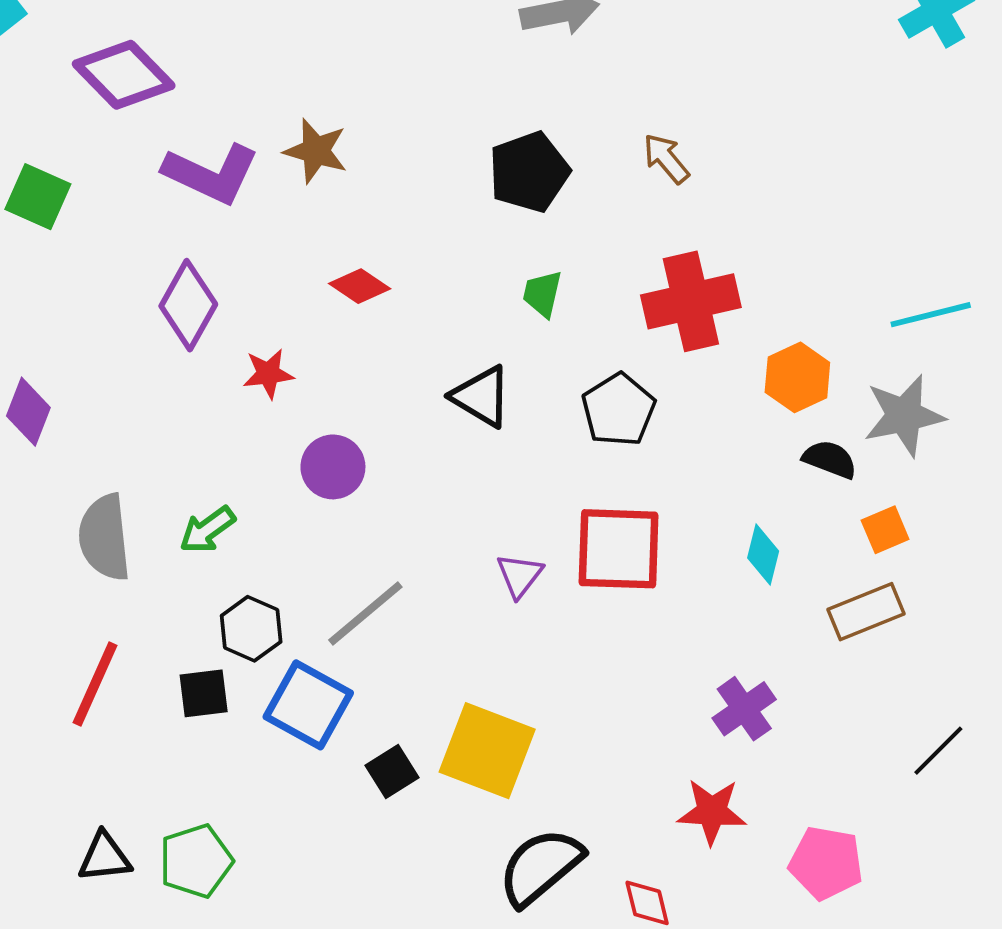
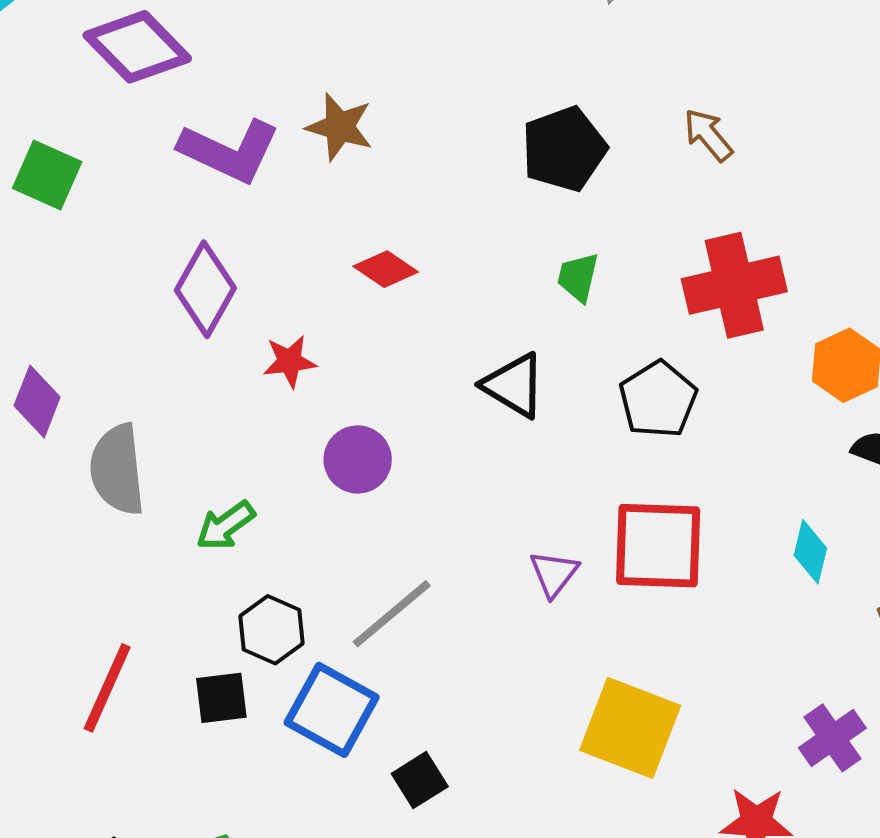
gray semicircle: (105, 537) -> (117, 470), moved
purple cross: (744, 709) -> (832, 738), moved
yellow square: (487, 751) -> (630, 728), moved

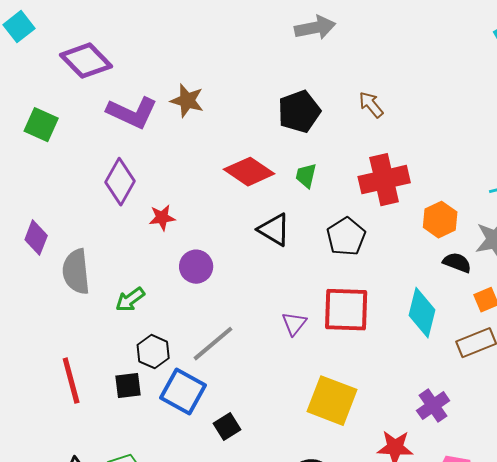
red diamond: (386, 269) -> (249, 172), moved, size x1.6
cyan diamond: (810, 552) -> (422, 313), size x1.6
red line: (107, 688) -> (71, 381), turned -39

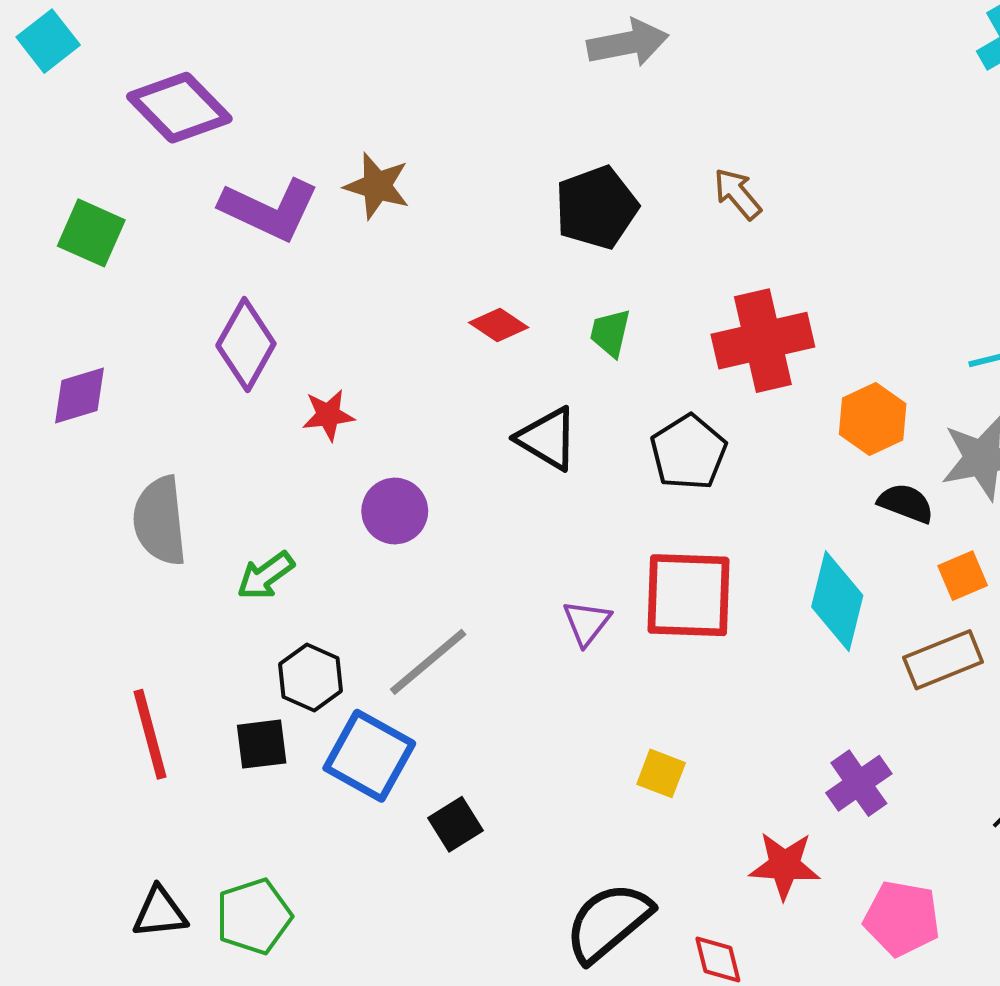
red diamond: (249, 172) -> (499, 325), size x0.6
purple diamond: (36, 238) -> (79, 395), moved, turned 52
yellow square: (332, 401) -> (661, 773), size x0.5

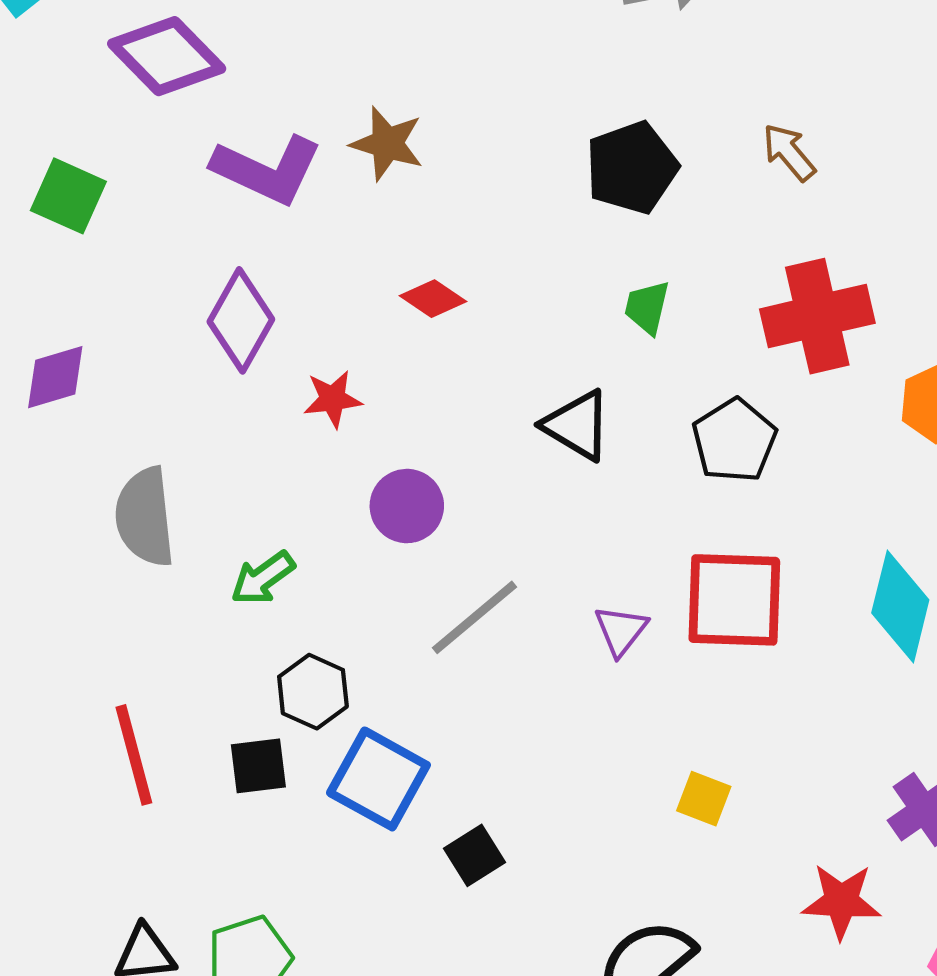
red diamond: (499, 325) -> (433, 299), moved
gray line: (428, 662) -> (475, 617), moved

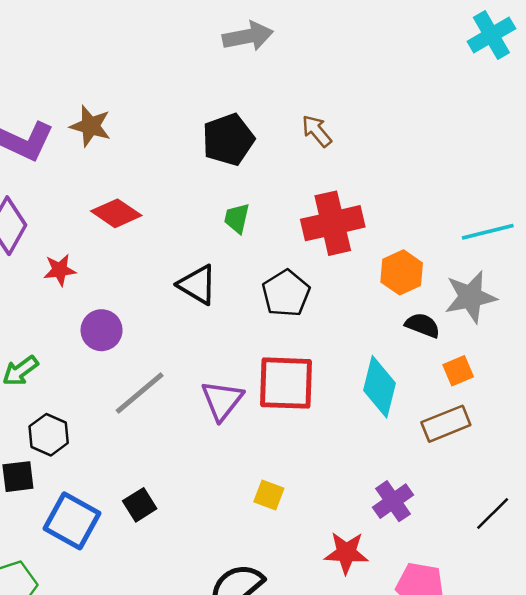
red diamond: (433, 299) -> (116, 213), size x1.4
purple triangle: (621, 630) -> (222, 400), size x1.4
blue square: (378, 779) -> (72, 521), moved
black square: (475, 855) -> (140, 505), moved

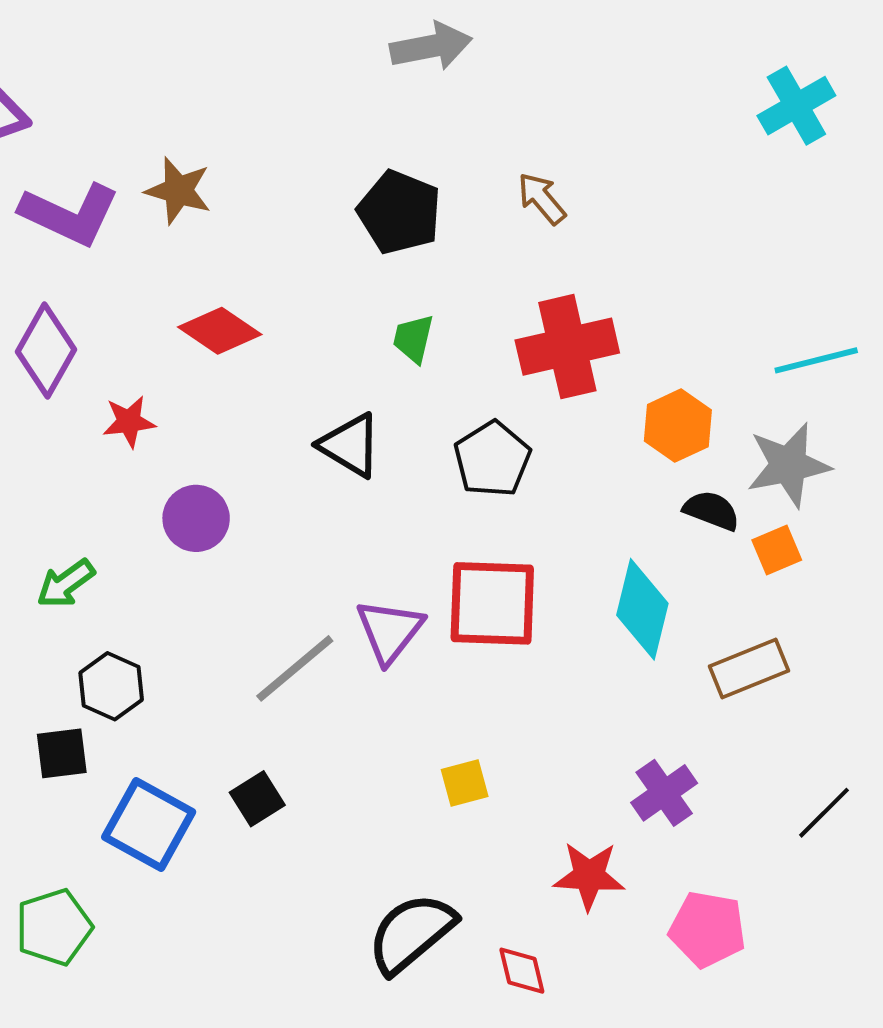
cyan cross: (491, 35) -> (796, 106), moved
black pentagon: (228, 140) -> (399, 212), turned -30
orange square: (458, 371) -> (777, 550), moved
gray line: (140, 393) -> (295, 668), moved
yellow square: (269, 495) -> (465, 783), turned -36

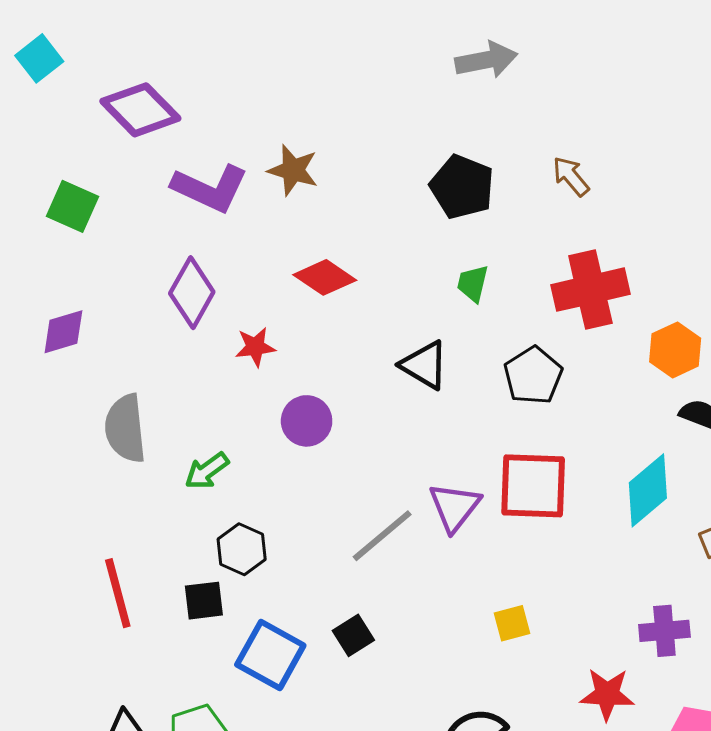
cyan diamond: (642, 609) -> (648, 490), turned 36
purple cross: (664, 793) -> (664, 631), turned 30

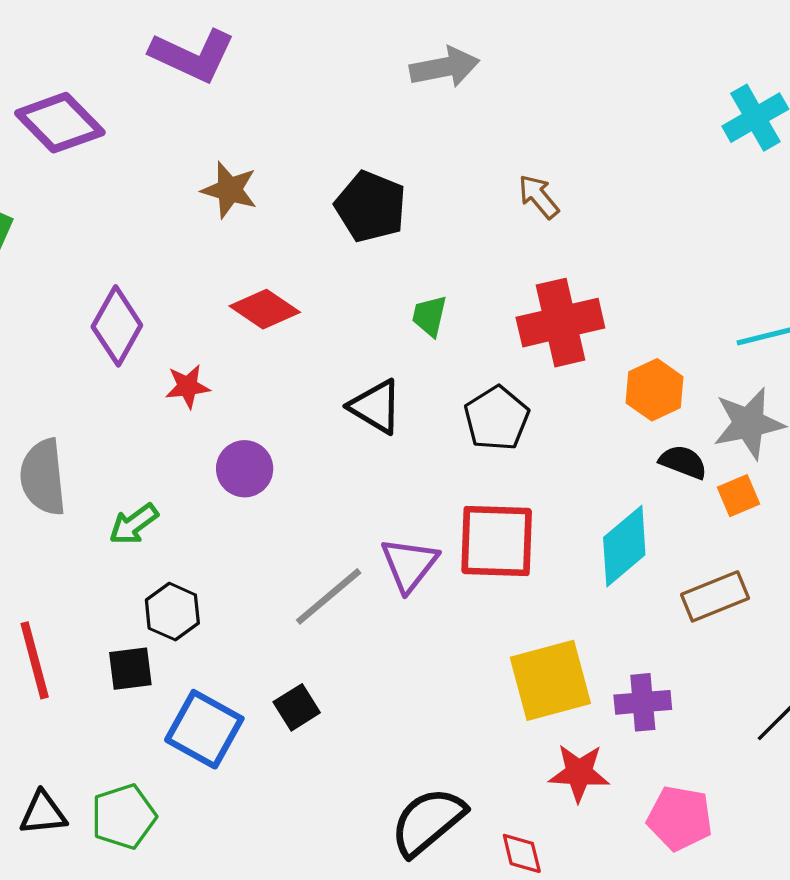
black pentagon: (462, 187) -> (371, 207), moved
purple L-shape: (210, 188) -> (193, 55), moved
yellow square: (512, 623) -> (550, 680), moved, size x2.0

